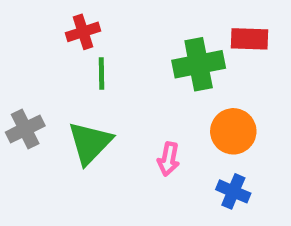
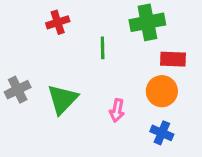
red rectangle: (249, 39) -> (173, 59), moved
green cross: (199, 64) -> (147, 22), moved
green line: (101, 74) -> (103, 48), moved

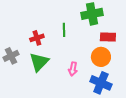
red cross: (58, 22) -> (37, 38), moved
blue cross: (162, 133) -> (101, 83), size x1.5

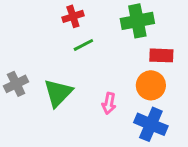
green line: (64, 30) -> (83, 45), moved, turned 64
red cross: (37, 38) -> (73, 16), moved

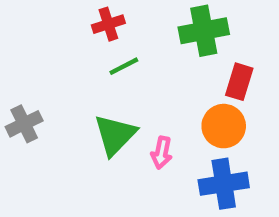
red rectangle: (161, 55) -> (239, 82), turned -75
green triangle: (58, 93) -> (115, 135), moved
blue cross: (151, 124) -> (224, 184), turned -32

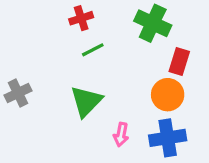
green cross: (204, 31) -> (153, 23), turned 36
pink arrow: (162, 153) -> (121, 135), moved

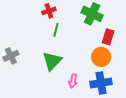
green line: (93, 50) -> (56, 30), turned -48

